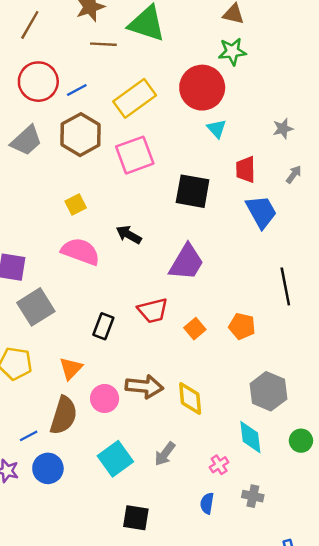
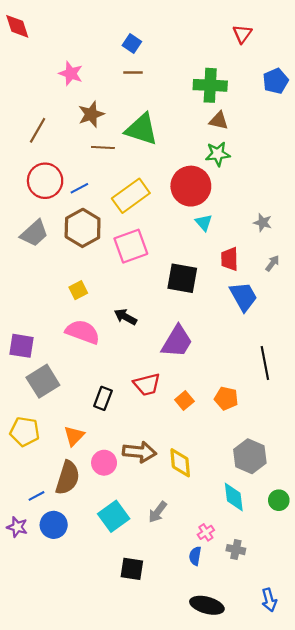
gray star: (283, 129) -> (263, 223), turned 30
pink cross: (219, 465) -> (206, 532), moved

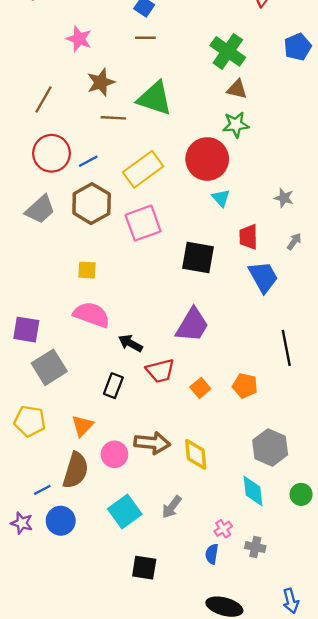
green cross: (210, 85) -> (228, 51), turned 32
yellow square: (78, 290) -> (87, 270), turned 30
black arrow: (125, 317) -> (130, 343), moved

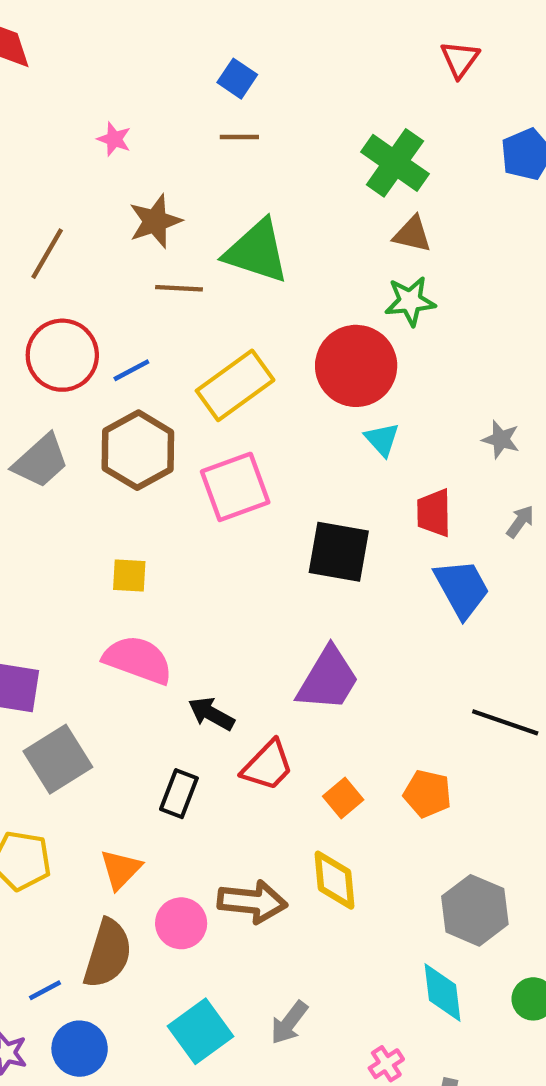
pink star: (79, 39) -> (114, 139), size x0.7
black line: (286, 348) -> (505, 722), turned -60
red trapezoid: (160, 371) -> (268, 766), turned -32
yellow diamond: (196, 454) -> (334, 880), moved

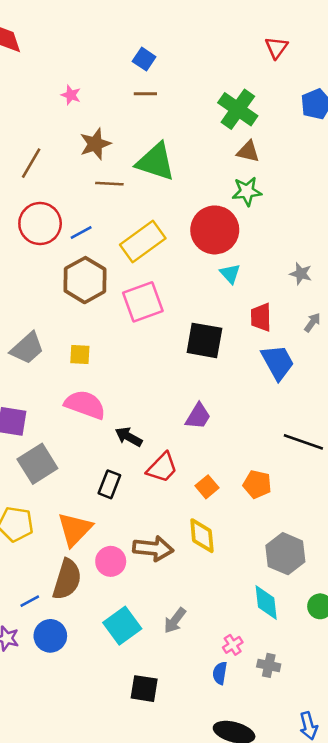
gray trapezoid: (41, 461) -> (27, 348), moved
purple trapezoid: (328, 679) -> (198, 416), size x0.7
orange triangle: (121, 869) -> (75, 529), size x1.4

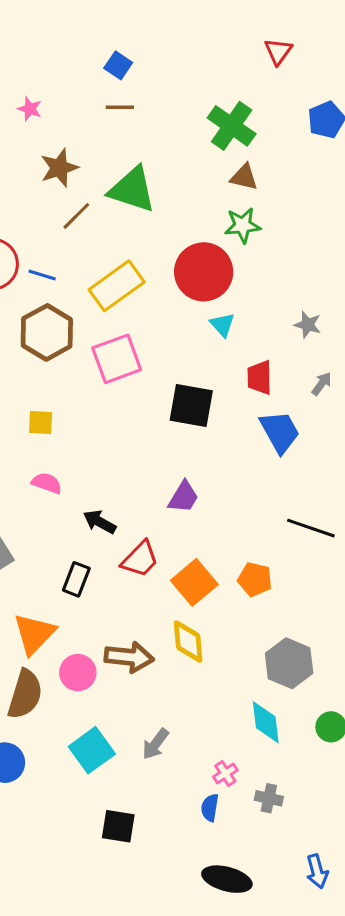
brown line: (109, 184) -> (76, 216), turned -48
blue line: (81, 233) -> (42, 275), turned 45
pink semicircle: (85, 405) -> (47, 483), size x0.6
orange square: (207, 487) -> (194, 582), size x1.6

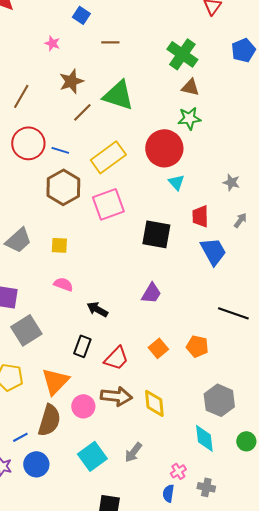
blue square: (118, 65) -> (81, 15), moved
red trapezoid: (140, 559) -> (116, 358), moved
orange square: (194, 582) -> (158, 348), size x0.7
yellow diamond: (188, 641) -> (154, 403), moved

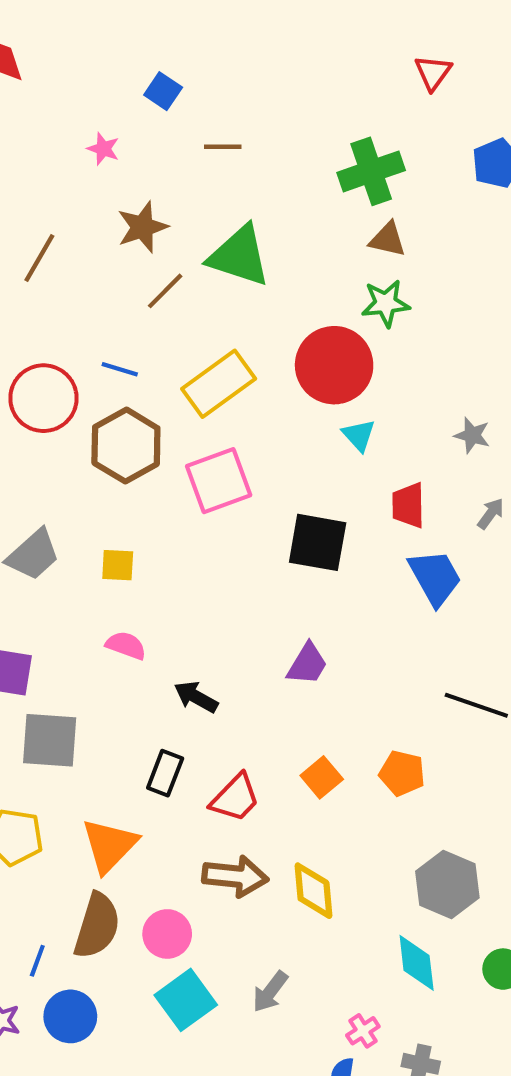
green cross: (182, 54) -> (371, 171), turned 36
red circle: (28, 143) -> (43, 398), moved
gray square: (26, 330) -> (50, 740), turned 36
pink circle: (83, 406) -> (167, 934), moved
blue line: (20, 437) -> (37, 961), turned -42

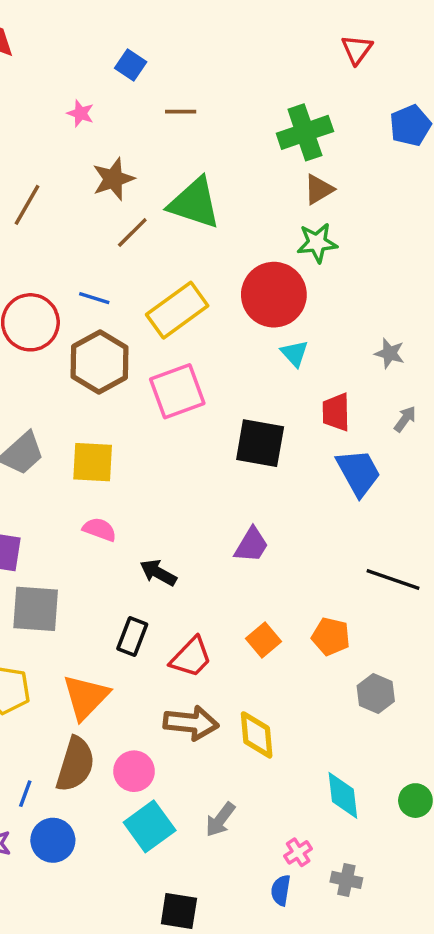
brown triangle: (388, 239) -> (319, 189), turned -44
yellow square: (118, 565) -> (93, 462), size x1.5
gray hexagon: (447, 885) -> (376, 693), moved, size x0.7

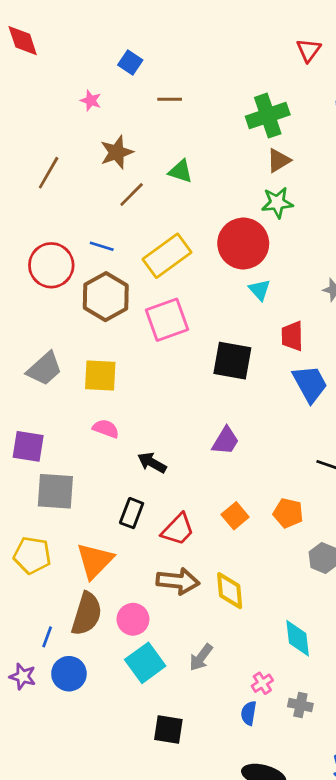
green triangle: (194, 203) -> (181, 171), size x0.6

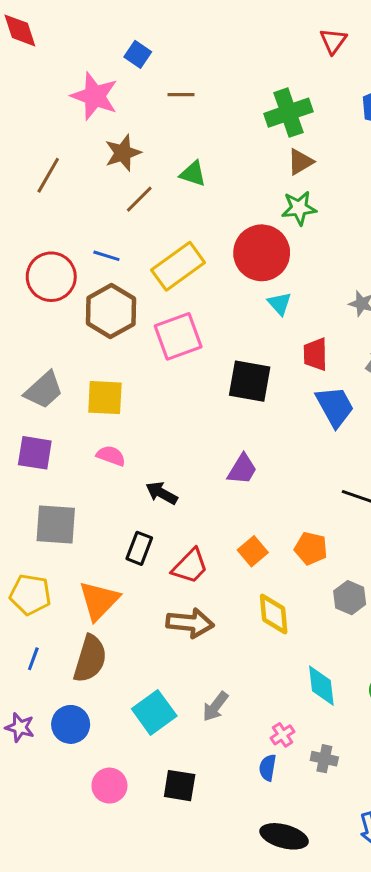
pink star: (91, 101) -> (94, 96), size x2.0
purple square: (28, 446) -> (35, 453), moved
yellow diamond: (230, 591) -> (274, 614), moved
pink circle: (133, 619) -> (109, 786), moved
blue line: (47, 637) -> (33, 659), moved

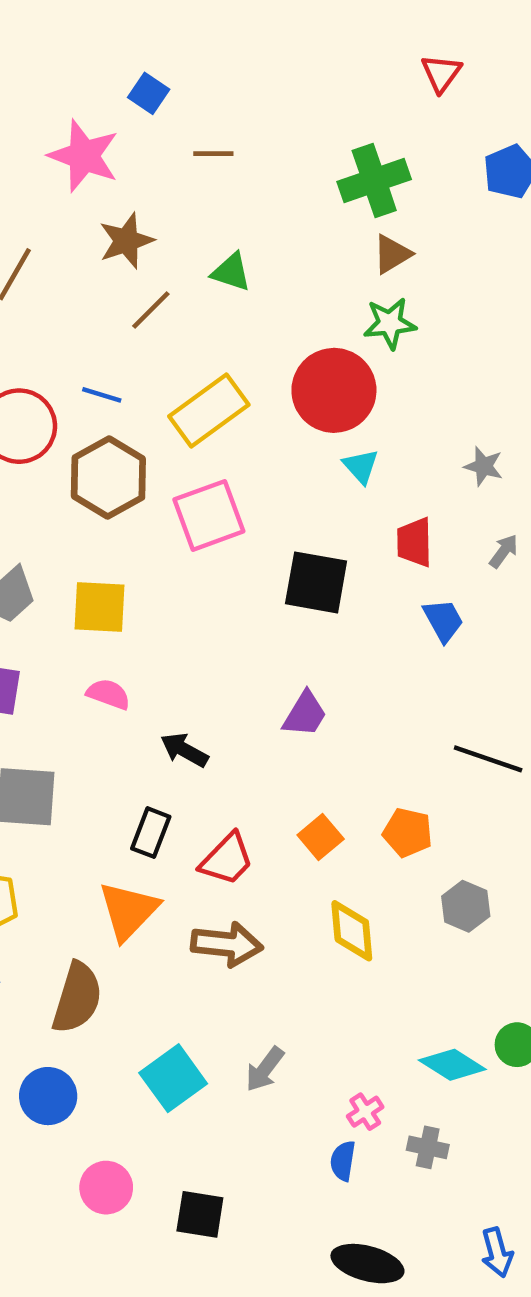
blue trapezoid: (335, 407) -> (443, 620), size x0.7
orange triangle: (99, 601) -> (128, 911), moved
cyan diamond: (321, 686) -> (452, 1065), moved, turned -51
black square: (180, 786) -> (200, 1214), moved

